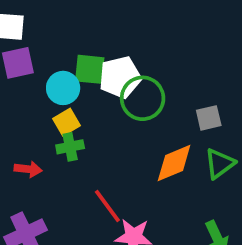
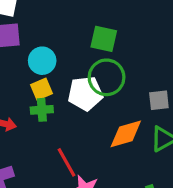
green square: (90, 69) -> (104, 39), moved
white pentagon: (120, 77) -> (85, 93), moved

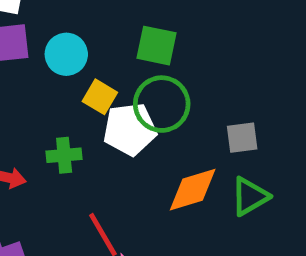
cyan circle: (42, 61) -> (66, 54), moved
yellow square: (41, 89) -> (100, 97), moved, turned -35

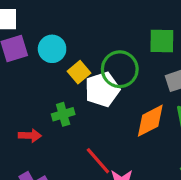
green square: (157, 46) -> (162, 41), moved
yellow square: (100, 97) -> (79, 72), turned 30

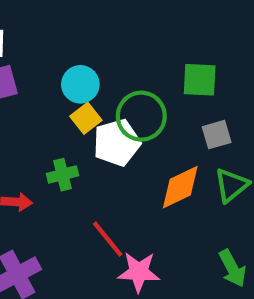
cyan circle: (52, 49) -> (80, 84), moved

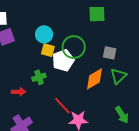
green square: (200, 80) -> (97, 14), moved
yellow square: (86, 118) -> (48, 50), turned -32
gray square: (217, 135) -> (110, 53), turned 32

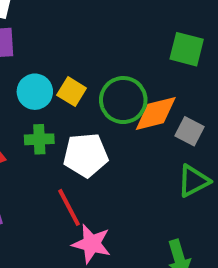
cyan circle: (44, 34) -> (35, 92), moved
white pentagon: (63, 60) -> (86, 155), moved
orange diamond: (95, 79) -> (156, 114), moved

